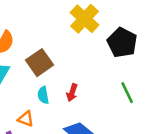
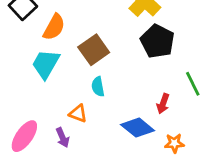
black pentagon: (122, 43) -> (157, 41), moved
red arrow: (72, 93) -> (163, 104), moved

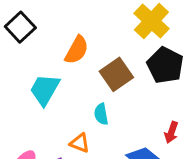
orange semicircle: (54, 27) -> (77, 50), moved
brown square: (94, 50) -> (116, 74), moved

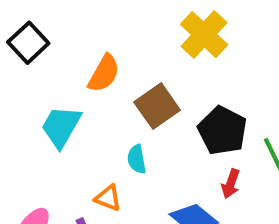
black pentagon: (165, 65) -> (222, 131), moved

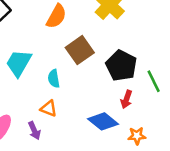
orange semicircle: (104, 73) -> (56, 16), moved
cyan semicircle: (137, 159) -> (54, 79), moved

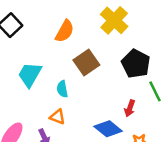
black pentagon: (121, 66) -> (136, 64), moved

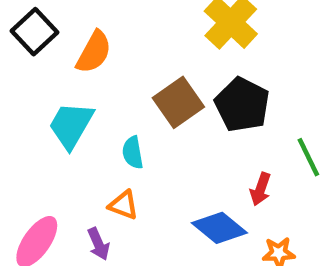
orange semicircle: (65, 31) -> (94, 52), moved
black pentagon: (136, 64) -> (242, 105), moved

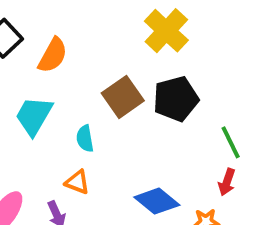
black pentagon: (242, 105) -> (176, 99), turned 30
red arrow: (260, 189) -> (227, 182), moved

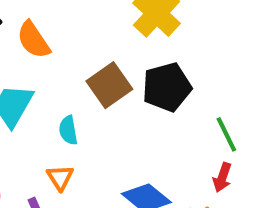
orange semicircle: (53, 55) -> (33, 40), turned 117
orange triangle: (77, 182) -> (60, 177), turned 36

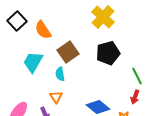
brown square: (109, 85) -> (68, 52), moved

